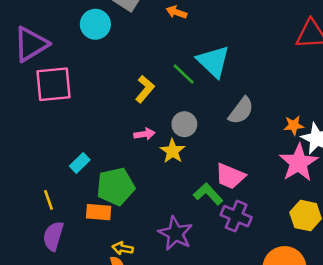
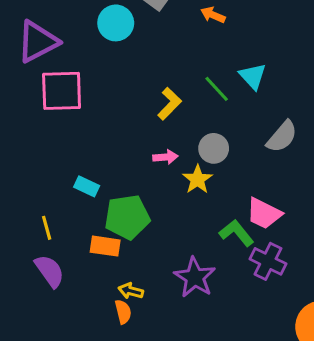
cyan triangle: (213, 61) -> (253, 76), size x0.7
cyan rectangle: (80, 163) -> (87, 186), turned 66
purple semicircle: (53, 236) -> (50, 271), turned 124

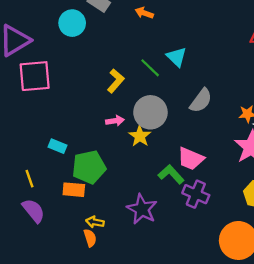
gray circle: (214, 148) -> (150, 112), size x1.5

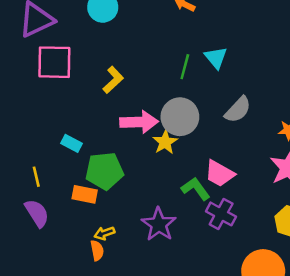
green line: (150, 68) -> (185, 67), turned 55
yellow L-shape: (116, 81) -> (113, 80), moved
pink arrow: (115, 121) -> (139, 122), size x1.8
yellow arrow: (95, 222) -> (104, 233), turned -36

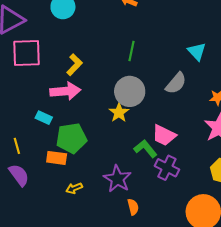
cyan triangle: (216, 58) -> (197, 51), moved
pink arrow: (139, 122) -> (65, 91), moved
orange semicircle: (97, 250) -> (133, 207), moved

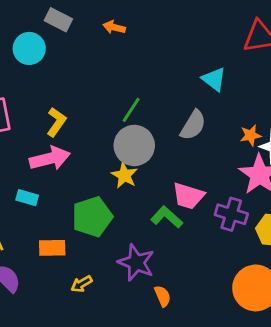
green line: (131, 51) -> (131, 110), moved, turned 30
green pentagon: (71, 138) -> (92, 217), moved
purple cross: (167, 168) -> (231, 214), moved

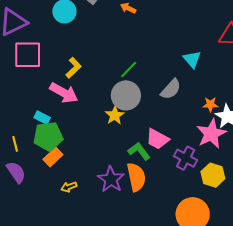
pink arrow: (50, 158) -> (64, 93), turned 32
green pentagon: (92, 217) -> (48, 136), moved
orange rectangle: (52, 248) -> (53, 157), turned -54
orange semicircle: (163, 296) -> (136, 177), moved, size x1.8

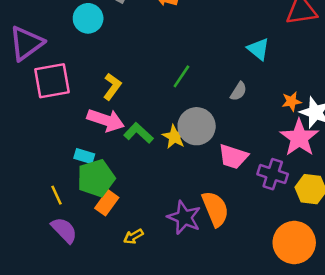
gray semicircle: (171, 89) -> (239, 91), size x0.7
gray circle: (126, 95) -> (197, 126), moved
green L-shape: (139, 151) -> (139, 133), moved

